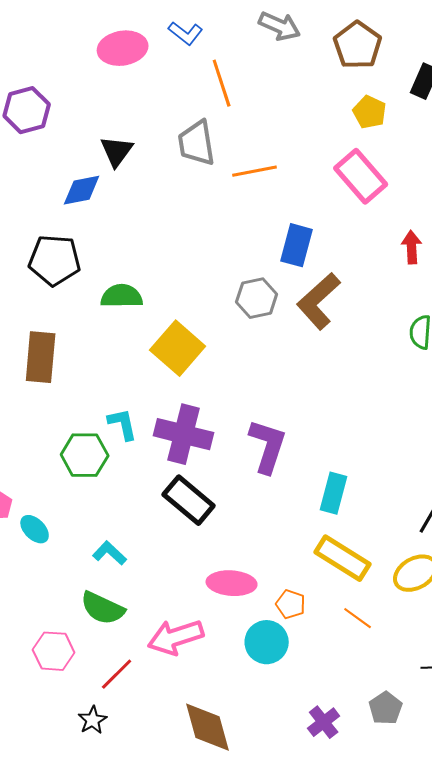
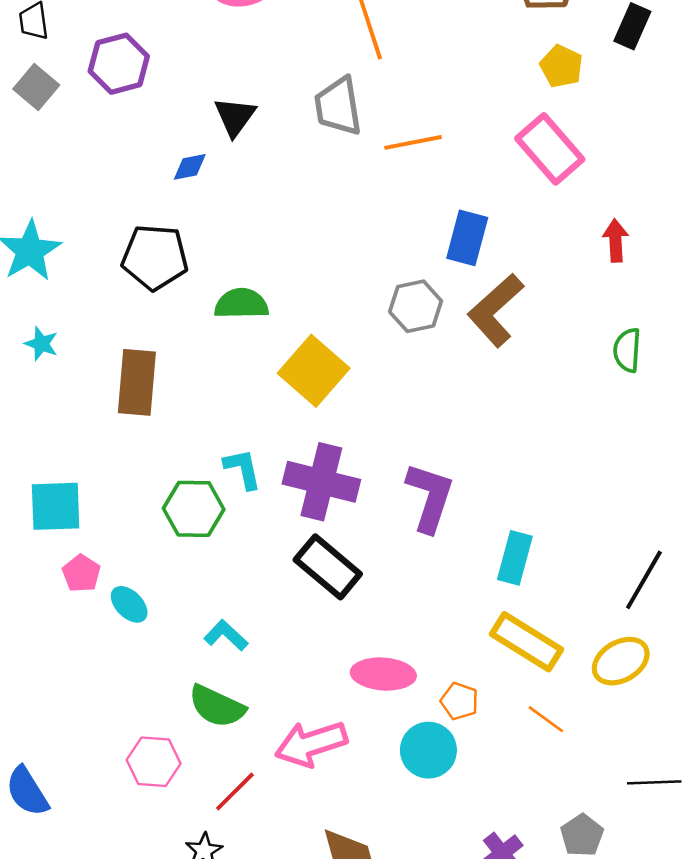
blue diamond: (82, 190) -> (190, 167), size x0.7

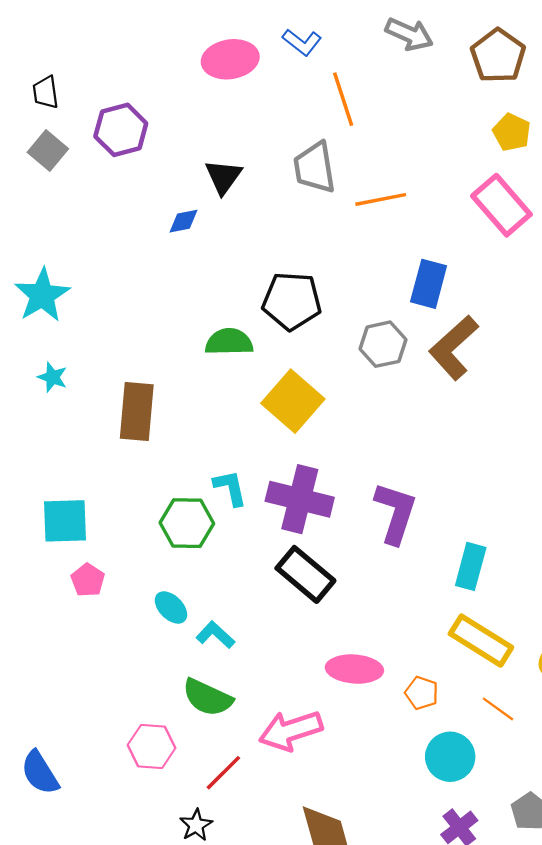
black pentagon: (155, 257) -> (292, 301), moved
cyan ellipse: (129, 604) -> (171, 607), moved
cyan circle: (428, 750) -> (450, 757), moved

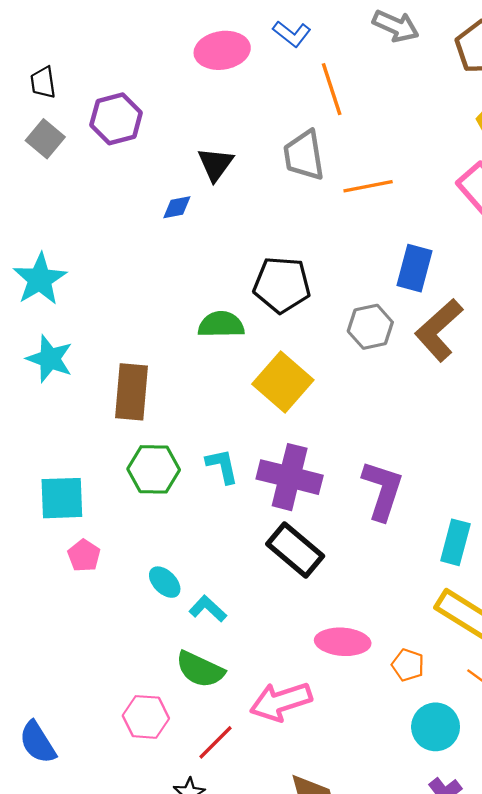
cyan star: (52, 377) -> (50, 359), size x1.6
green hexagon: (187, 523) -> (154, 469), moved

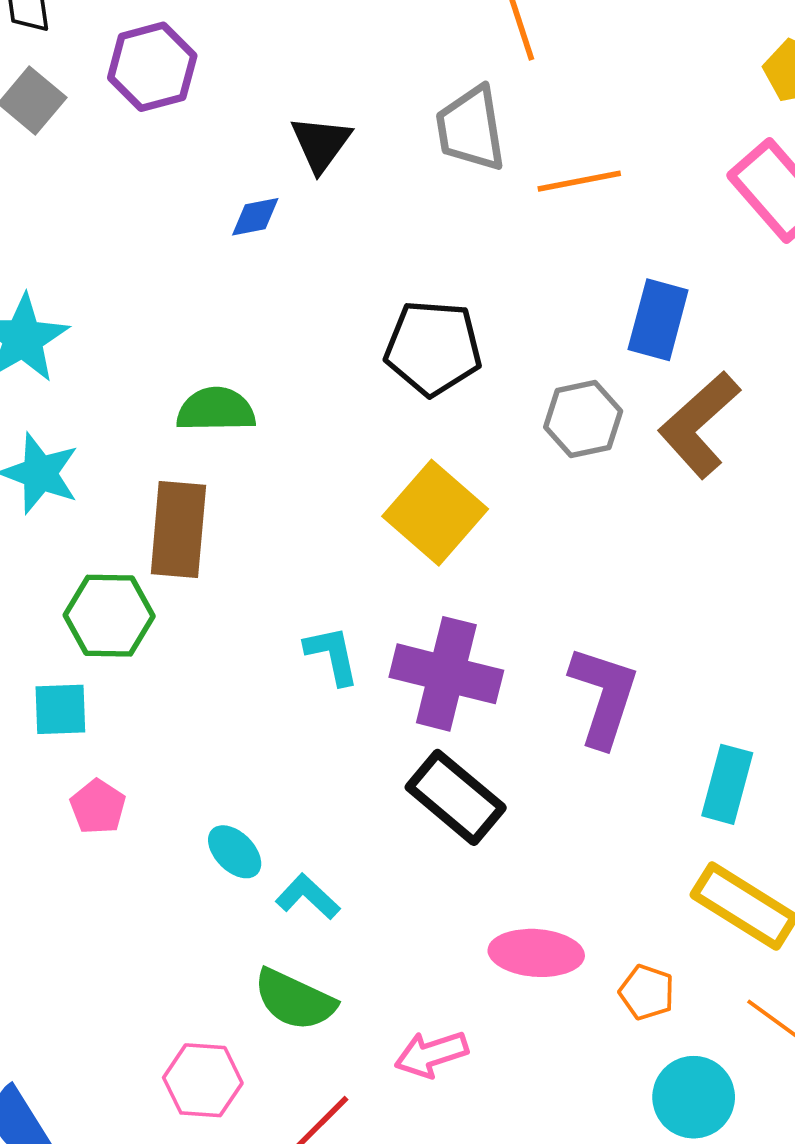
green semicircle: (221, 325) -> (216, 410), moved
green hexagon: (154, 469) -> (109, 616), moved
cyan square: (62, 498) -> (60, 709), size x0.7
pink arrow: (281, 701) -> (431, 1054), size x0.7

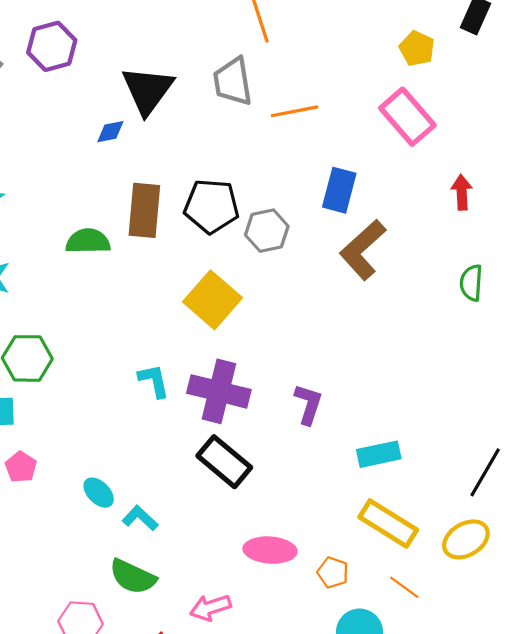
black triangle: (321, 144) -> (148, 90), size x1.5
gray hexagon: (583, 419) -> (267, 231), moved
brown rectangle: (178, 530) -> (144, 210), moved
purple L-shape: (604, 696) -> (308, 404), size x0.7
cyan rectangle: (727, 784) -> (379, 454), turned 63

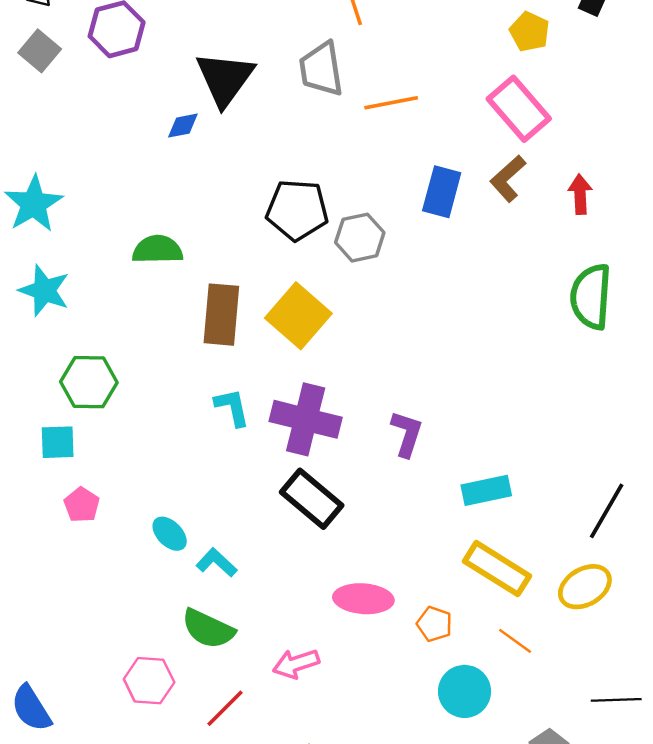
brown rectangle: (144, 210) -> (221, 315), moved
brown L-shape: (363, 250) -> (508, 179), moved, size x0.7
green semicircle: (471, 283) -> (591, 297), size x1.6

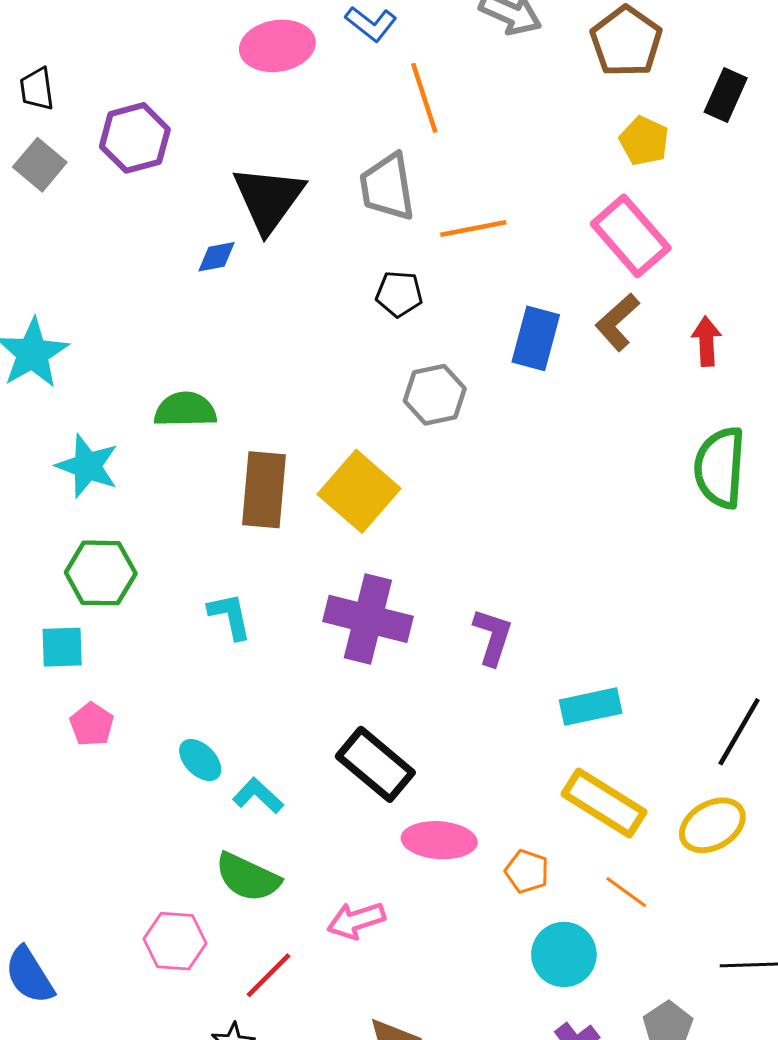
black pentagon: (297, 210) -> (399, 294), moved, size x0.6
cyan star: (44, 291) -> (87, 466), moved
cyan L-shape: (232, 407) -> (230, 616), moved
black rectangle: (312, 499) -> (375, 764), moved

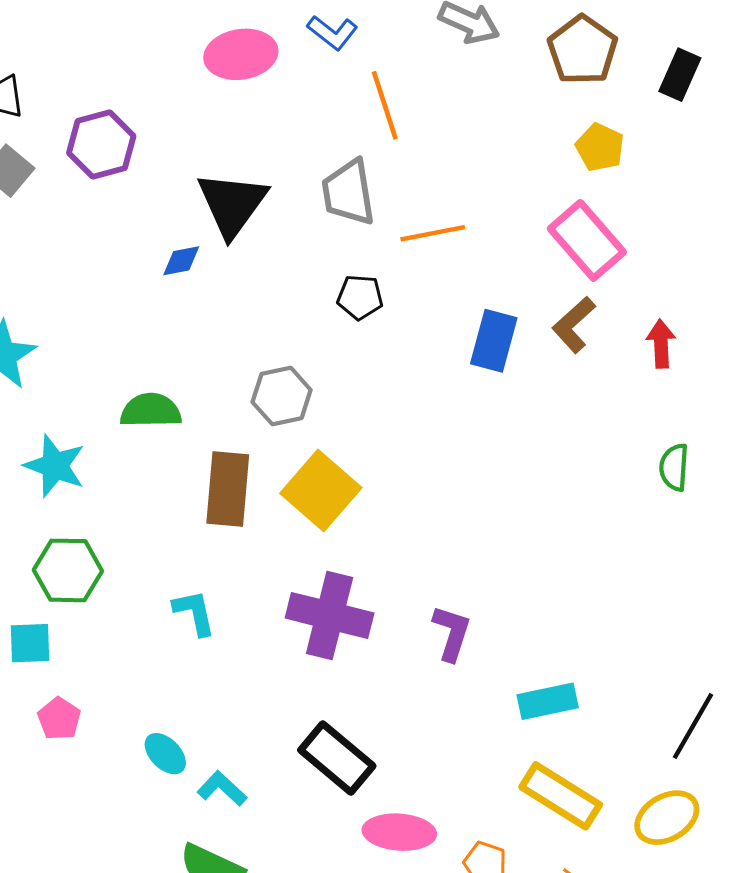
black rectangle: (726, 95) -> (680, 75), moved
gray hexagon: (435, 395) -> (282, 396), moved
green semicircle: (720, 468) -> (674, 467), size x0.6

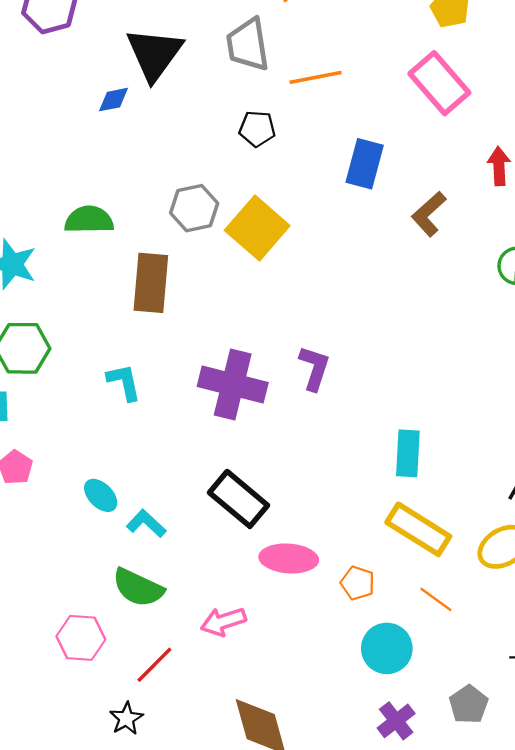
brown L-shape: (574, 325) -> (429, 214), moved
yellow square: (321, 490) -> (257, 228), moved
purple L-shape: (452, 633) -> (314, 368), moved
cyan rectangle: (548, 701) -> (408, 453), turned -75

